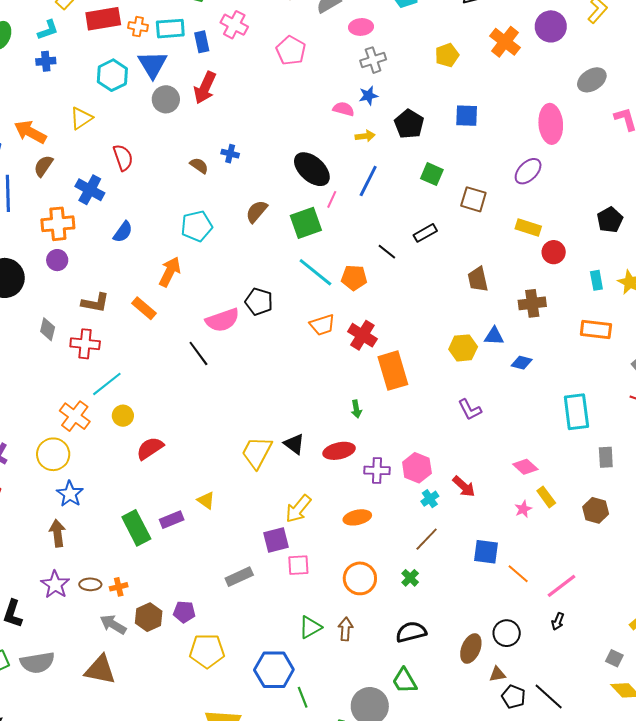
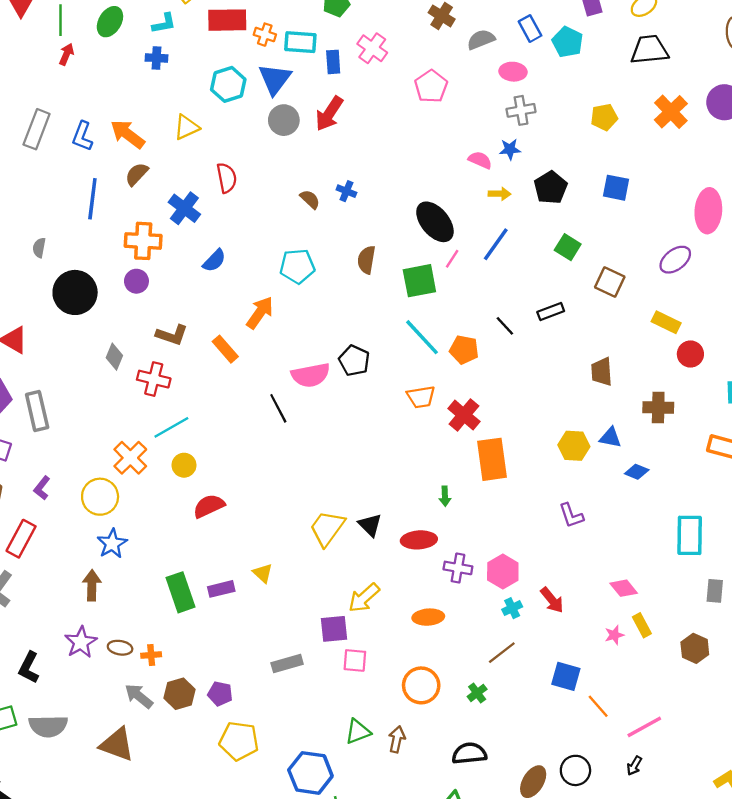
brown semicircle: (257, 211) -> (366, 260), turned -40

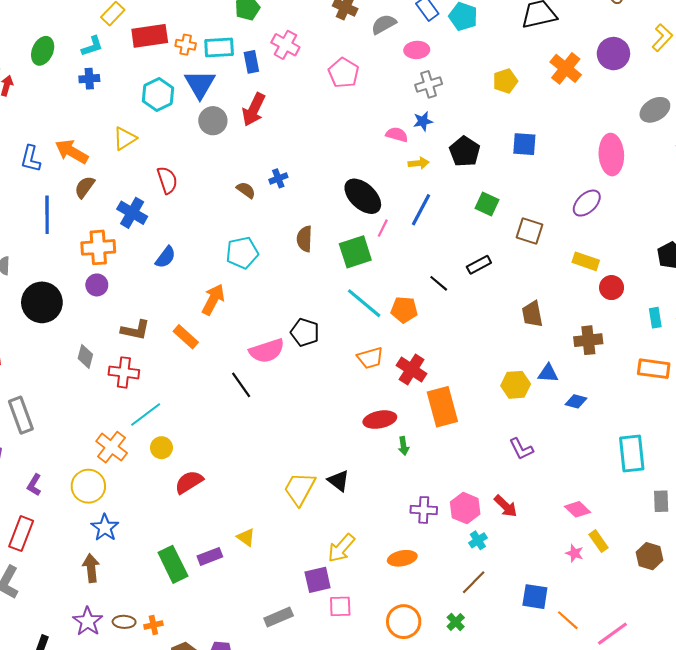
blue cross: (346, 191) -> (278, 178), turned -36
red ellipse: (419, 540) -> (380, 420), moved
red arrow: (552, 600) -> (506, 506), moved
pink star: (614, 635) -> (574, 553), turned -30

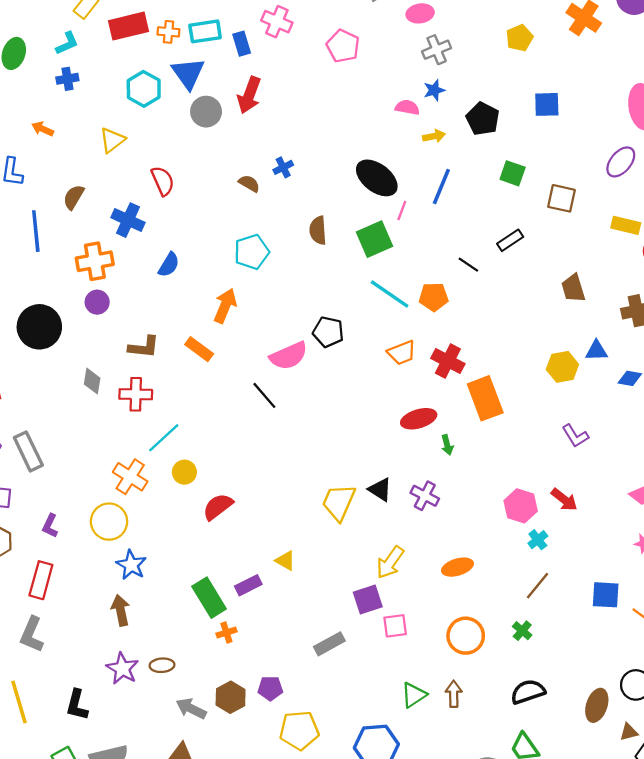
orange arrow: (72, 152) -> (43, 129), moved, size x0.6
purple cross: (424, 510) -> (425, 496), moved, turned 30
orange cross: (153, 625) -> (226, 633), moved

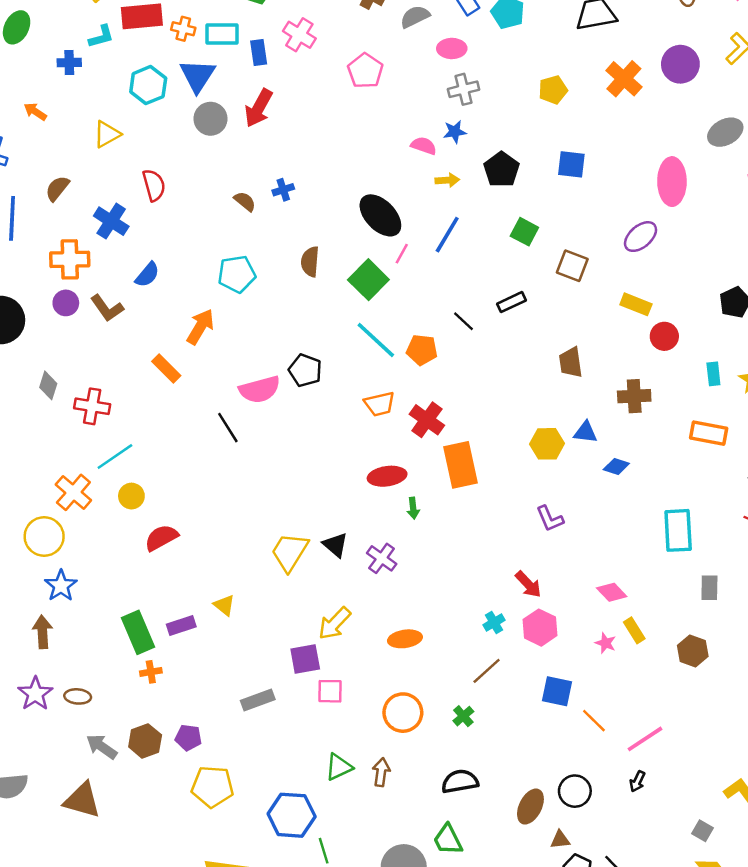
cyan L-shape: (67, 43) -> (101, 36), moved
green square: (375, 239) -> (368, 280), turned -30
brown L-shape: (144, 347) -> (107, 308), moved, turned 40
pink hexagon: (521, 506) -> (540, 628), moved

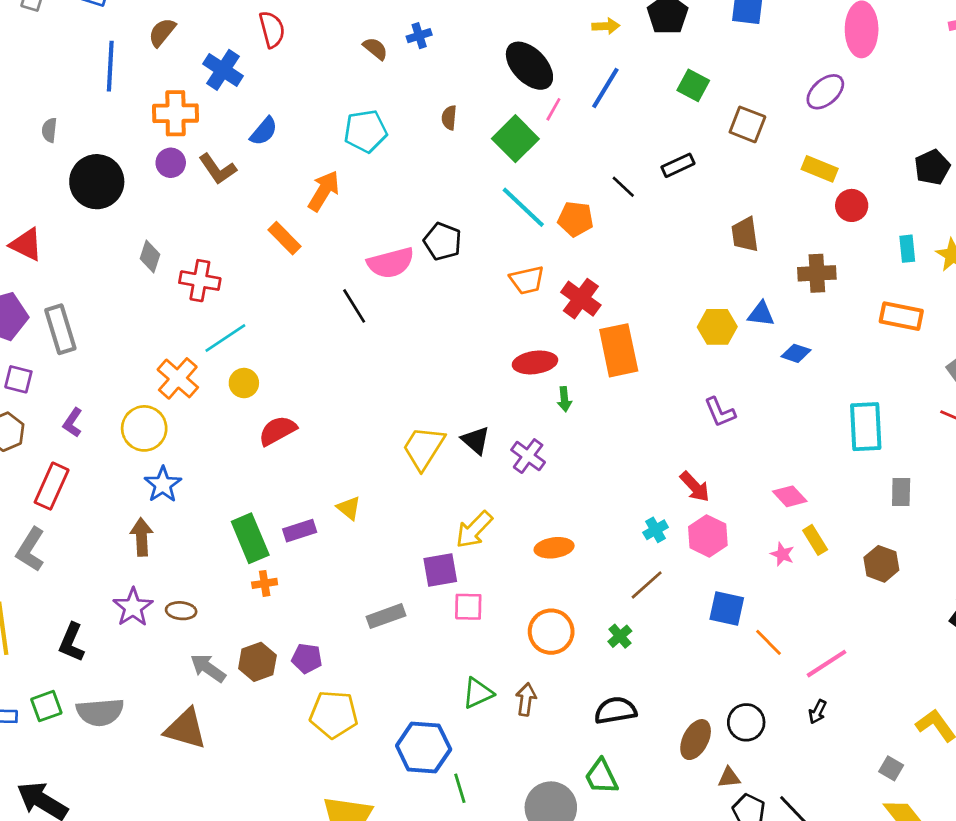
brown semicircle: (310, 262) -> (449, 118), size x0.7

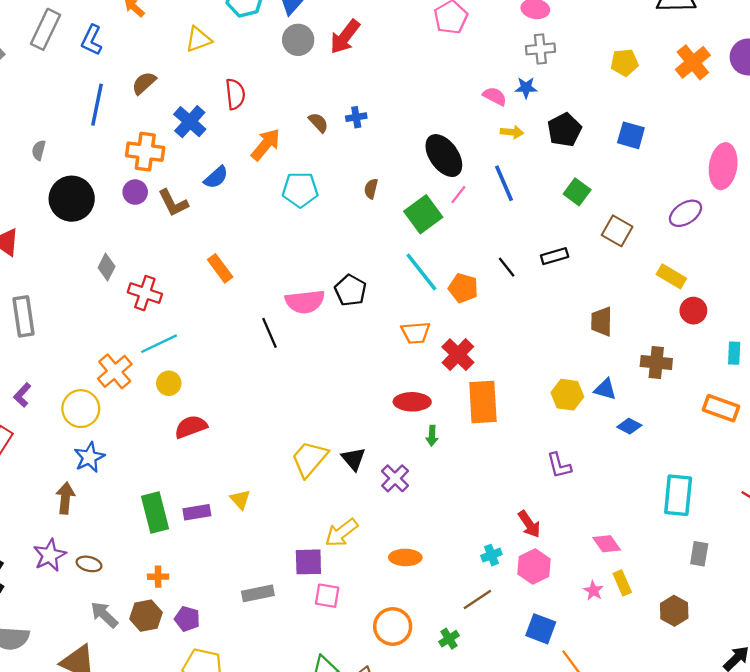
blue line: (605, 88) -> (504, 183), turned -63
orange arrow: (324, 191) -> (266, 145), moved
orange cross: (265, 583) -> (158, 577), moved

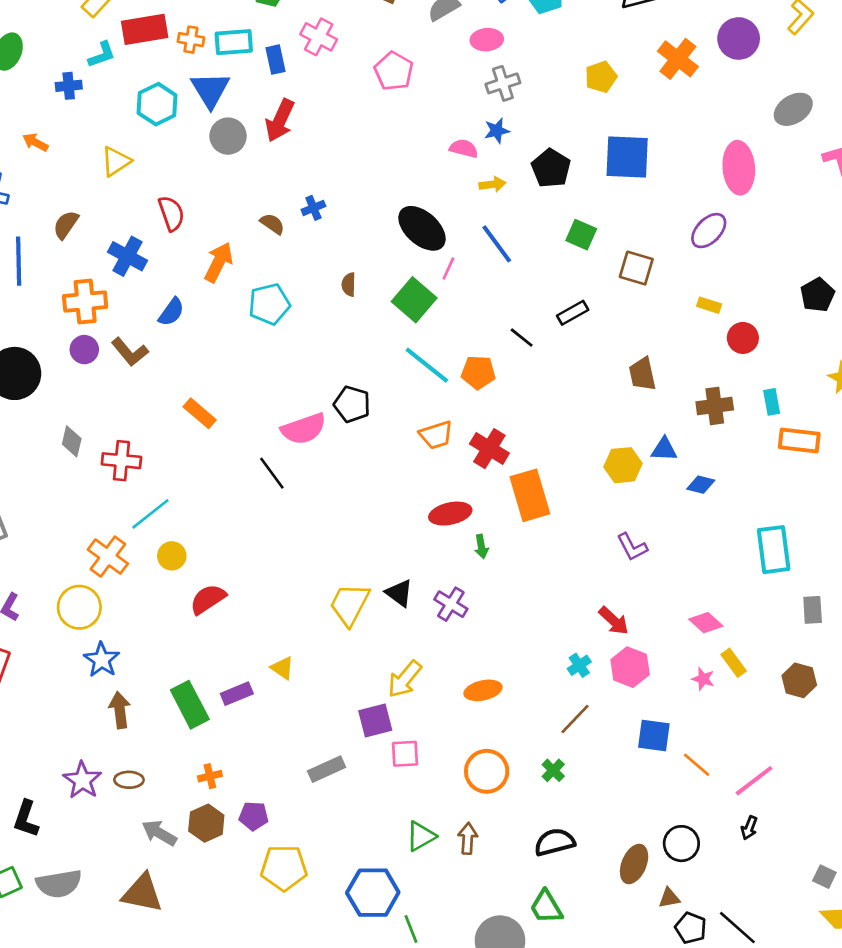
blue square: (631, 135) -> (627, 157), size x1.5
yellow rectangle: (671, 276) -> (709, 305), size x0.7
cyan rectangle: (734, 353) -> (772, 402), moved
brown arrow: (65, 498) -> (120, 710), moved

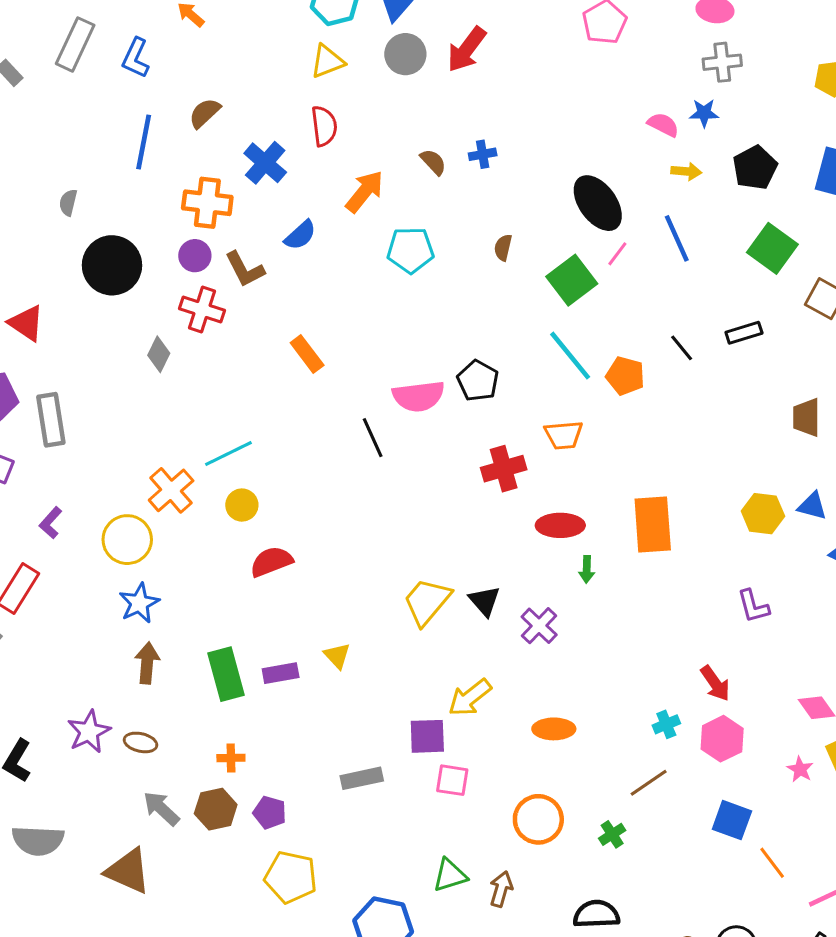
yellow triangle: (116, 161) -> (327, 61), moved
green square: (581, 235) -> (772, 248), size x1.4
red cross: (489, 449) -> (504, 469), moved, turned 30
red cross: (121, 461) -> (202, 310), moved

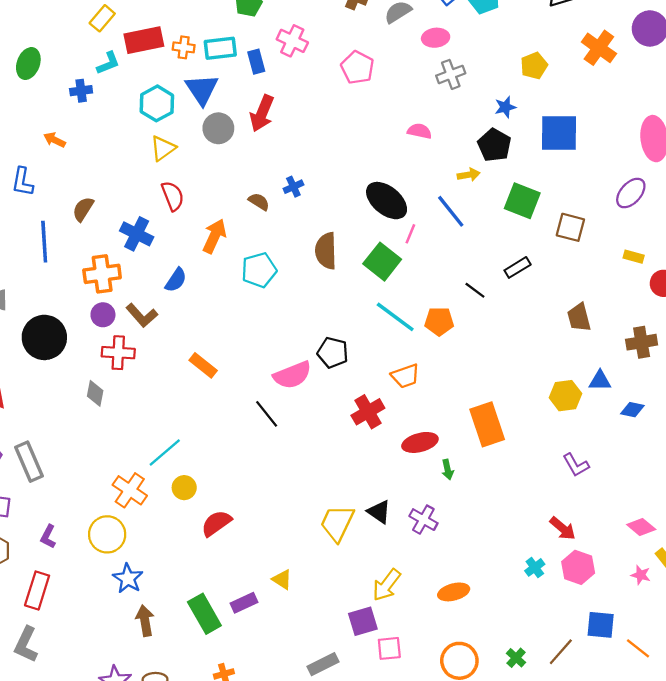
blue star: (704, 113) -> (505, 107), moved
yellow arrow: (686, 171) -> (469, 175), moved
brown semicircle: (503, 248) -> (326, 251), size x1.8
brown line: (649, 783) -> (561, 652), moved

